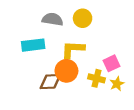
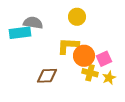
gray semicircle: (53, 19) -> (33, 23), moved
cyan rectangle: (33, 45) -> (20, 33), moved
orange circle: (66, 71) -> (84, 56), moved

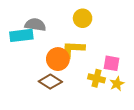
orange circle: (84, 56) -> (58, 59), moved
pink square: (104, 59) -> (112, 63), turned 35
brown diamond: (47, 76) -> (50, 82), turned 35

